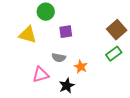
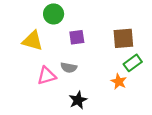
brown square: (117, 30) -> (123, 38), moved, turned 36
orange star: (81, 67) -> (119, 82), moved
pink triangle: (41, 75) -> (47, 76), moved

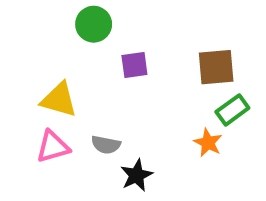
yellow triangle: (33, 41) -> (59, 100), moved
gray semicircle: (69, 68) -> (106, 145), moved
pink triangle: (47, 76) -> (53, 147), moved

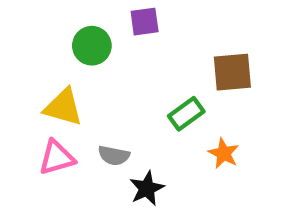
green circle: (94, 24) -> (92, 46), moved
purple square: (134, 65) -> (145, 22), moved
green rectangle: (232, 110) -> (186, 114), moved

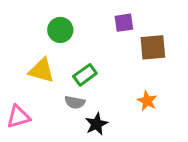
purple square: (145, 22) -> (124, 23), moved
green rectangle: (186, 114) -> (85, 75), moved
pink triangle: (57, 158) -> (18, 117), moved

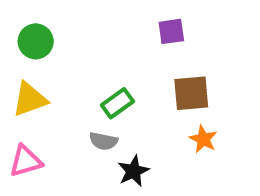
green circle: (60, 30) -> (36, 41), moved
brown square: (153, 47) -> (191, 93), moved
yellow triangle: (41, 70) -> (30, 99), moved, turned -36

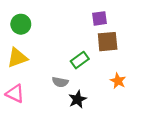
brown square: (191, 93) -> (108, 42), moved
green rectangle: (117, 103) -> (80, 60), moved
pink triangle: (26, 161) -> (15, 94), turned 42

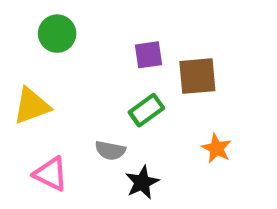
purple square: (99, 18) -> (149, 55), moved
green circle: (21, 24) -> (57, 34), moved
pink triangle: (15, 94) -> (51, 174), moved

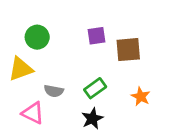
green circle: (57, 34) -> (37, 37), moved
green rectangle: (146, 110) -> (95, 88), moved
gray semicircle: (110, 150) -> (54, 91), moved

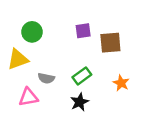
pink triangle: (33, 113) -> (28, 97), turned -36

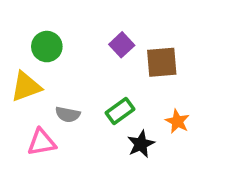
purple square: (83, 31) -> (122, 45), turned -35
black star: (80, 102) -> (141, 144), moved

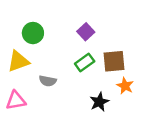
brown square: (162, 62) -> (114, 61), moved
green rectangle: (120, 111) -> (85, 63), moved
pink triangle: (42, 142) -> (16, 101), moved

